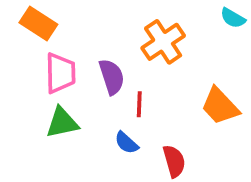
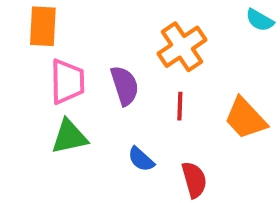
orange rectangle: (38, 24) -> (43, 26), turned 60
red line: (139, 104) -> (180, 106), moved

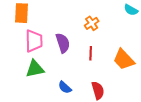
orange cross: (182, 47) -> (92, 23), size x0.6
blue semicircle: (141, 159) -> (65, 87), moved

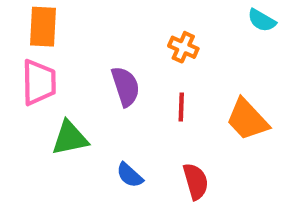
orange cross: (92, 23) -> (183, 47), turned -32
pink trapezoid: (34, 41) -> (39, 82), moved

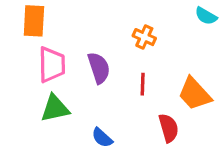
pink trapezoid: (39, 82) -> (52, 65), moved
red semicircle: (196, 181) -> (169, 128), moved

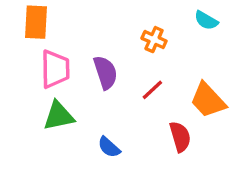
cyan semicircle: (206, 16) -> (206, 20), moved
red line: (143, 84) -> (152, 90), turned 45

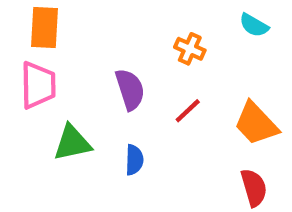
pink trapezoid: (55, 69) -> (38, 85), moved
red semicircle: (180, 137) -> (254, 188), moved
blue semicircle: (109, 147) -> (134, 160), moved, turned -130

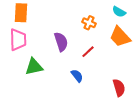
orange trapezoid: (256, 124) -> (120, 37), moved
blue semicircle: (134, 160) -> (77, 76), moved, turned -40

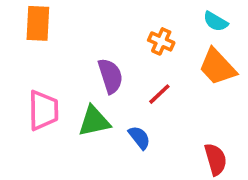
pink trapezoid: (18, 40) -> (43, 110), moved
green triangle: (34, 67) -> (94, 121), moved

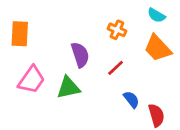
orange rectangle: (38, 23) -> (20, 34), moved
pink trapezoid: (43, 110) -> (32, 80), turned 36
blue semicircle: (139, 138) -> (131, 99), moved

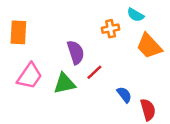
cyan semicircle: (156, 15) -> (135, 15), moved
orange cross: (117, 30) -> (111, 29), turned -35
red line: (116, 68) -> (94, 72), moved

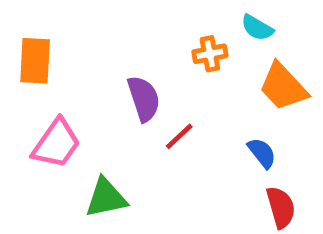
green triangle: (64, 83) -> (106, 198), moved
blue semicircle: (124, 95) -> (262, 153), moved

